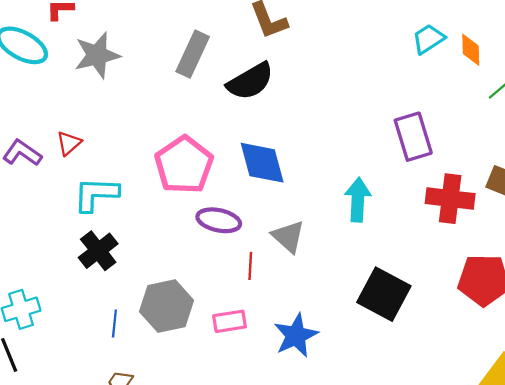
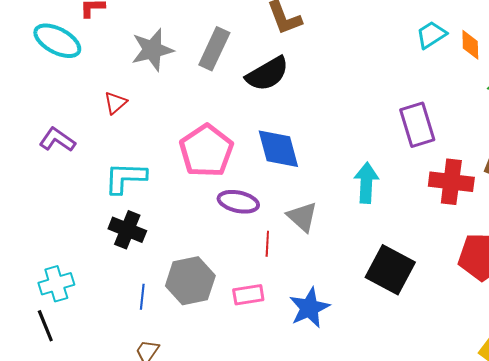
gray star: (97, 55) -> (152, 50), moved
red triangle: (69, 143) -> (115, 103), moved
black cross: (98, 251) -> (127, 230), turned -30

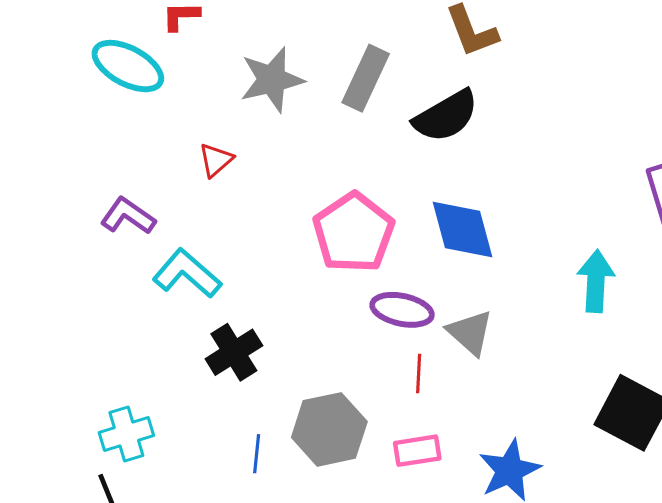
cyan L-shape: (125, 178) -> (187, 274), moved, turned 39
gray triangle: (302, 217) -> (470, 333), moved
black cross: (127, 230) -> (234, 352), turned 36
red line: (267, 244) -> (419, 373), moved

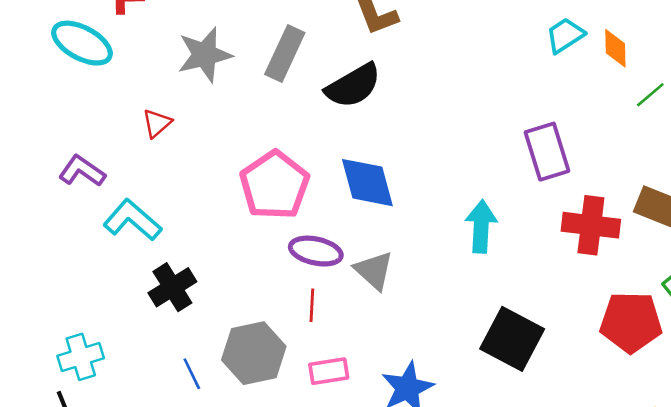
red line: (419, 373) -> (312, 305), moved
blue line: (257, 454) -> (192, 374), turned -32

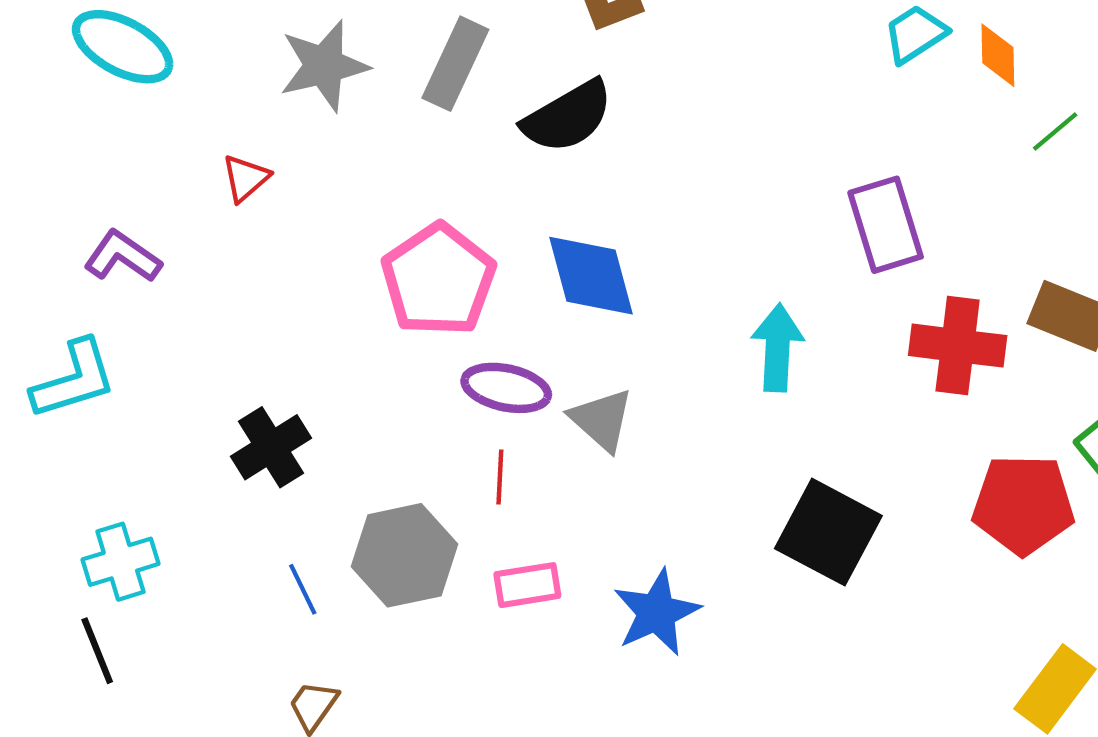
cyan L-shape: (132, 220) -> (74, 379), moved, turned 122

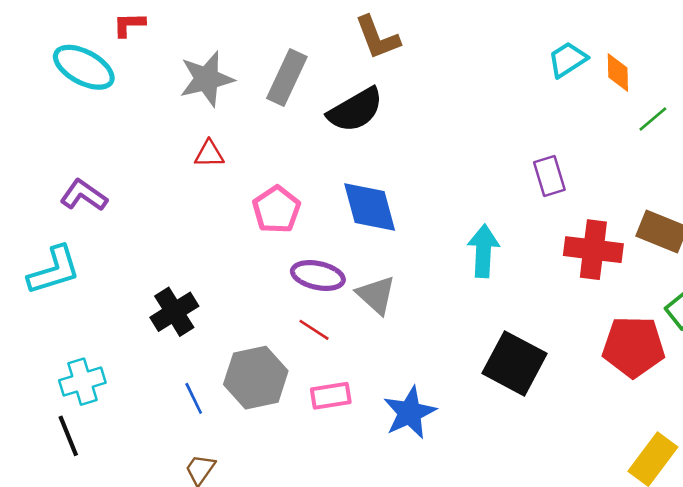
red triangle: (246, 178) -> (209, 154), moved, turned 40
purple rectangle: (886, 225) -> (549, 176), size x0.7
pink pentagon: (438, 280) -> (276, 210), size x0.7
red line: (500, 477) -> (314, 330), turned -60

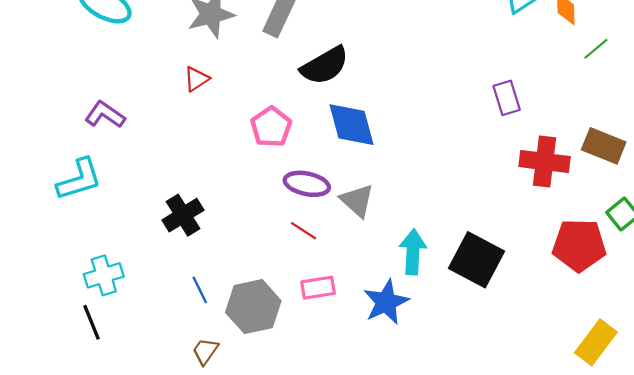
black semicircle: (355, 110) -> (325, 66), moved
red triangle: (209, 154) -> (196, 79), moved, turned -32
cyan arrow: (483, 251) -> (413, 252), moved
gray hexagon: (256, 378) -> (253, 307), moved

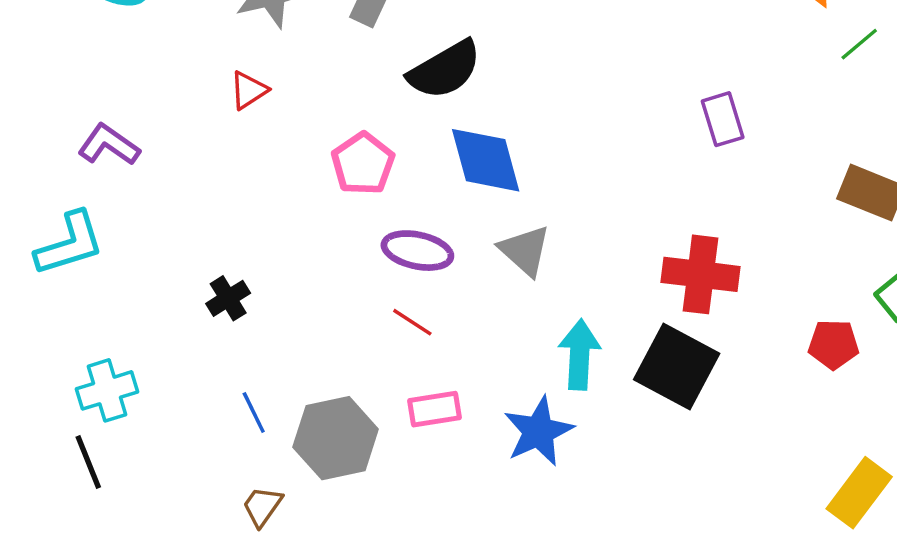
red cross: (545, 162) -> (701, 274), moved
gray triangle: (357, 201) -> (525, 251), moved
black cross: (183, 215) -> (228, 298), size x0.7
red pentagon: (579, 245) -> (834, 344), size x0.6

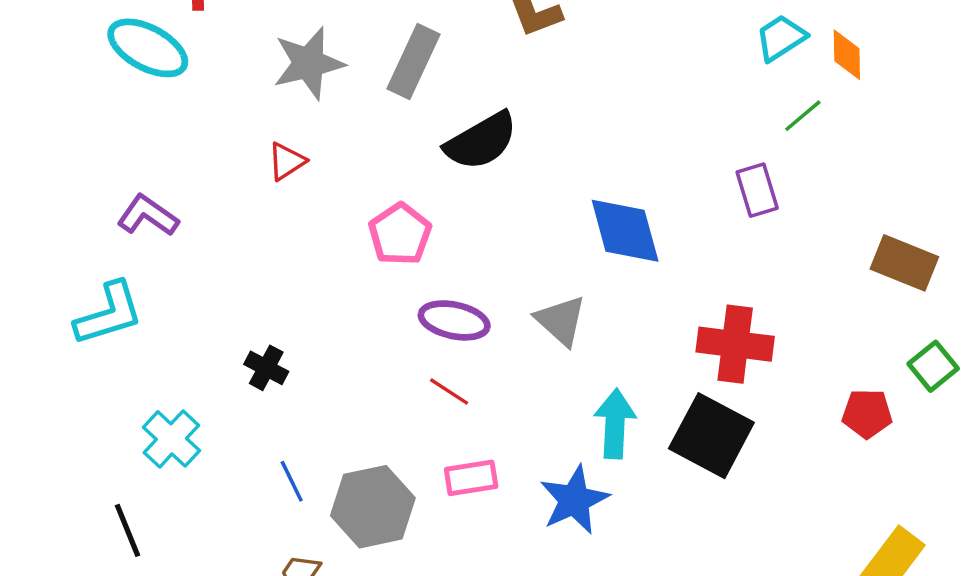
green line: (859, 44) -> (803, 116), moved
blue diamond: (486, 160) -> (625, 231), moved
black cross: (228, 298) -> (266, 368), turned -30
cyan cross: (107, 390) -> (171, 439), moved, turned -30

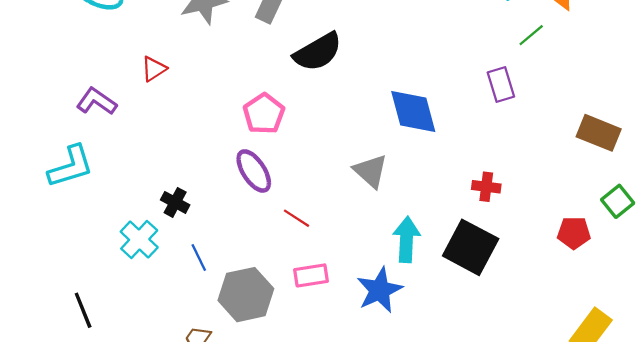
red triangle: (287, 161) -> (154, 69), moved
purple ellipse: (454, 320) -> (254, 171), moved, turned 45
red cross: (735, 344) -> (486, 187), size x0.6
cyan cross: (171, 439) -> (139, 240), moved
blue line: (292, 481) -> (199, 257), moved

